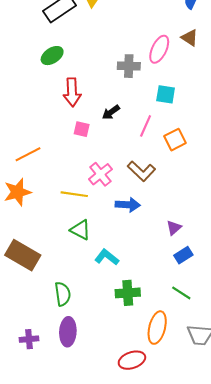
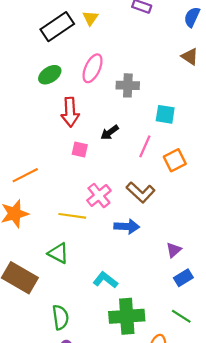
pink ellipse: (159, 49) -> (93, 68), moved
green triangle: (80, 230) -> (58, 253), moved
green cross: (128, 293) -> (127, 316), size x1.4

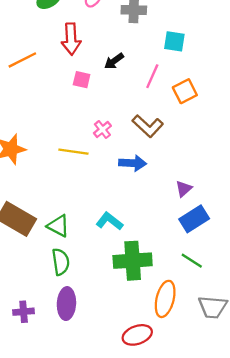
orange line: (25, 175) -> (22, 60), moved
pink cross: (99, 195) -> (102, 130), size x0.7
green triangle: (58, 253) -> (58, 226), moved
blue rectangle: (183, 278) -> (194, 219), size x1.4

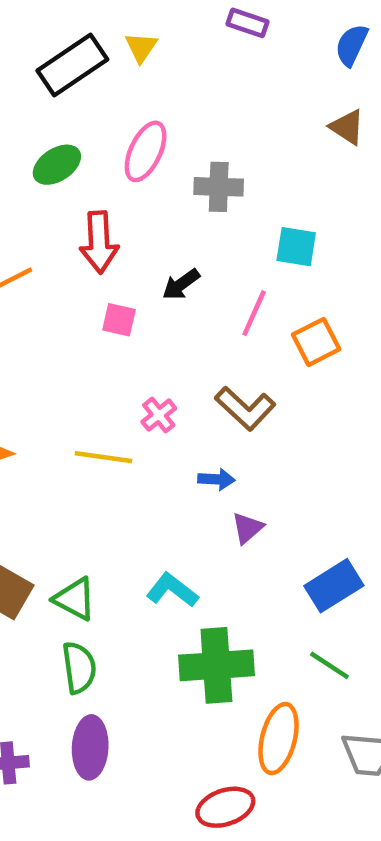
blue arrow: (133, 163) -> (216, 479), size x0.7
purple triangle: (184, 189) -> (247, 528), moved

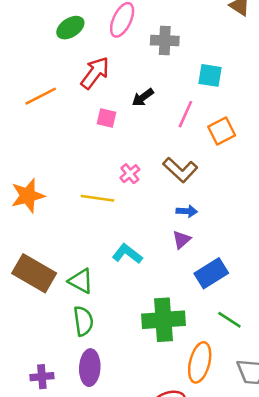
red arrow: (99, 242) -> (95, 73), turned -140
blue arrow: (216, 479) -> (187, 211), moved
blue rectangle: (334, 586) -> (211, 273), moved
cyan L-shape: (172, 590) -> (127, 254), moved

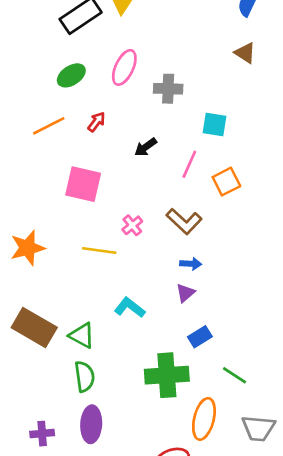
red arrow: (95, 73) -> (96, 122), size x0.6
orange line: (41, 96) -> (49, 126), moved
pink square: (107, 118) -> (83, 184), moved, size x1.8
blue rectangle: (211, 273) -> (200, 337), moved, size x0.7

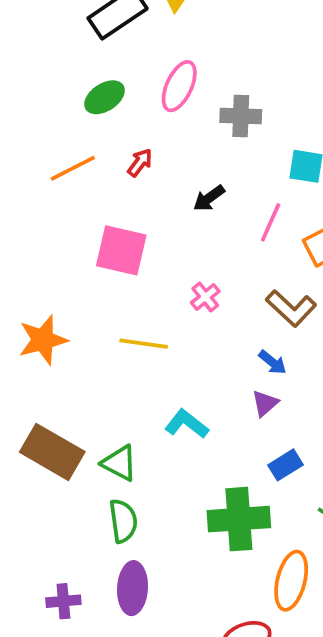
brown L-shape: (184, 221) -> (291, 308), moved
pink cross: (132, 225) -> (205, 297), moved
blue arrow: (191, 264) -> (272, 362), turned 36

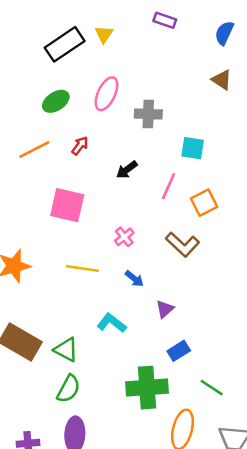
blue arrow: (272, 362) -> (134, 279), moved
green semicircle: (123, 521) -> (68, 389), turned 36

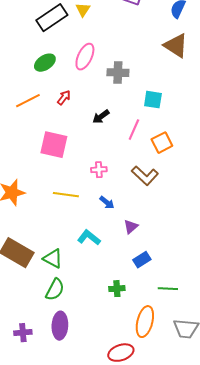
brown triangle: (222, 80) -> (176, 46), size x1.5
pink cross: (124, 237) -> (99, 170), turned 35
green cross: (147, 388) -> (117, 289), size x0.5
green line: (212, 388) -> (168, 289), turned -30

